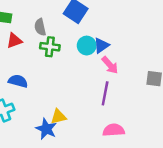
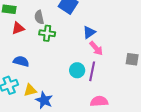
cyan circle: (87, 46) -> (77, 70), moved
yellow triangle: (58, 117) -> (30, 90), moved

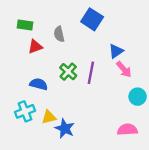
green cross: (47, 33) -> (68, 72), moved, turned 35
cyan circle: (77, 70) -> (138, 97), moved
purple line: (92, 71) -> (91, 73), moved

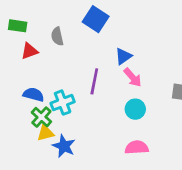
green cross: (68, 72) -> (41, 117), moved
cyan circle: (138, 97) -> (135, 109), moved
cyan cross: (25, 111) -> (63, 103), moved

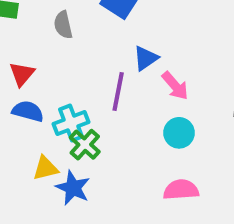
red triangle: (30, 51) -> (22, 74), moved, turned -30
blue triangle: (123, 56) -> (146, 58), moved
green cross: (41, 117) -> (85, 145), moved

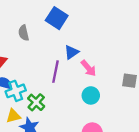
cyan cross: (71, 123) -> (16, 91), moved

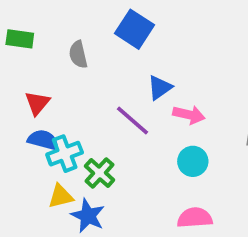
pink arrow: (89, 68) -> (189, 115), turned -36
purple line: (56, 72) -> (133, 121), turned -60

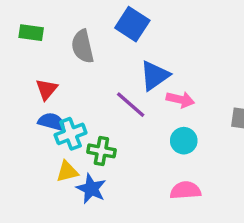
gray semicircle: (78, 54) -> (83, 46), size x1.4
blue triangle: (160, 87) -> (155, 76), size x1.4
green cross: (100, 173) -> (101, 151), turned -32

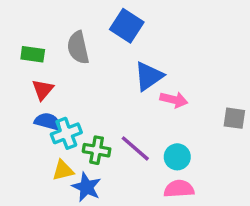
green rectangle: (31, 33) -> (33, 54), moved
purple line: (131, 105) -> (135, 148), moved
cyan circle: (184, 141) -> (177, 157), moved

